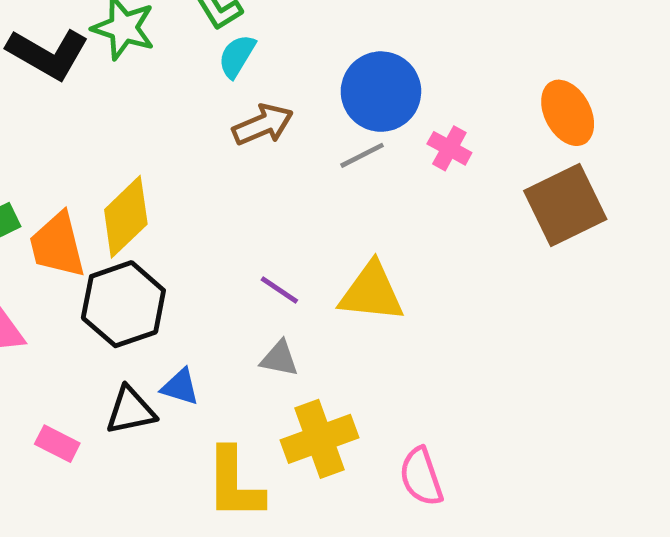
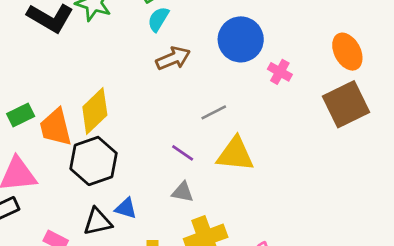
gray line: (362, 155) -> (214, 112), moved

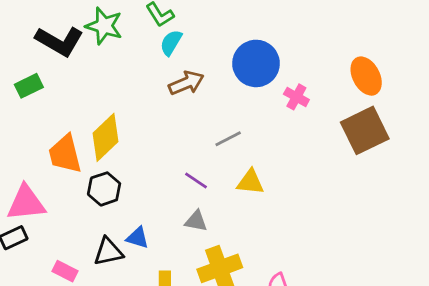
green rectangle: (21, 115) -> (29, 86), moved
yellow triangle: (235, 154) -> (250, 182), size x0.7
black hexagon: (93, 161) -> (104, 189), size x0.7

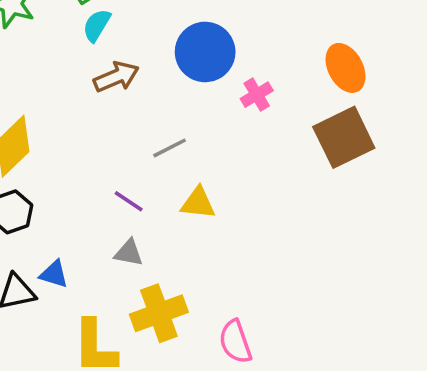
pink cross: (296, 97) -> (257, 95), turned 30

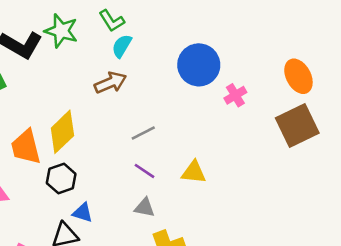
brown arrow: (116, 77) -> (110, 83), moved
gray line: (170, 148) -> (143, 133), moved
blue triangle: (54, 274) -> (83, 213), moved

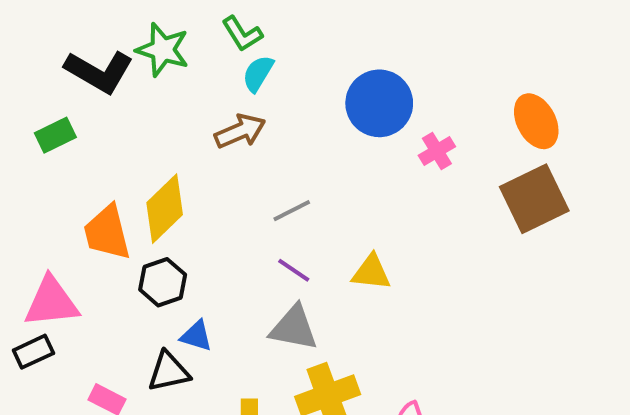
gray triangle: (144, 208) -> (294, 328), size x1.5

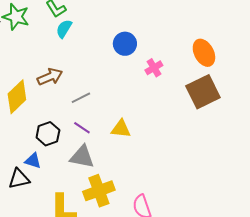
blue circle: (379, 103) -> (125, 44), size x0.7
brown arrow: (240, 131) -> (50, 77), moved
black hexagon: (163, 282) -> (48, 134), moved

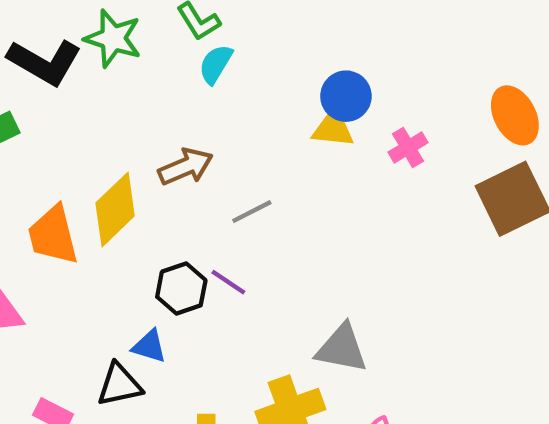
purple line: (82, 128) -> (228, 282), moved
yellow triangle: (121, 129) -> (333, 128), moved
gray triangle: (82, 157) -> (342, 348), moved

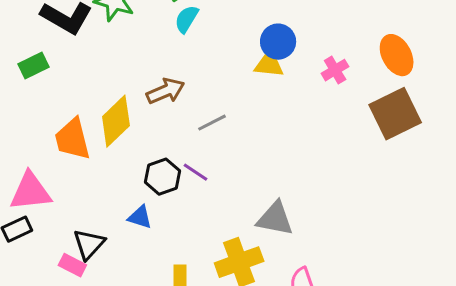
pink cross: (408, 147) -> (335, 70), moved
black triangle: (119, 385) -> (89, 244), moved, turned -36

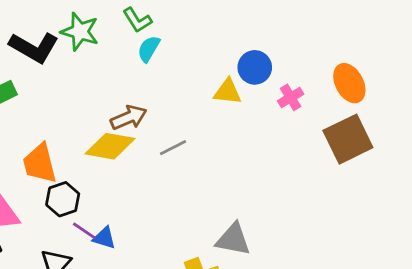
blue circle: (278, 42) -> (255, 67), moved
yellow diamond: (116, 121) -> (110, 146), moved, turned 54
purple line: (195, 172) -> (84, 231), moved
black hexagon: (162, 177) -> (63, 199), moved

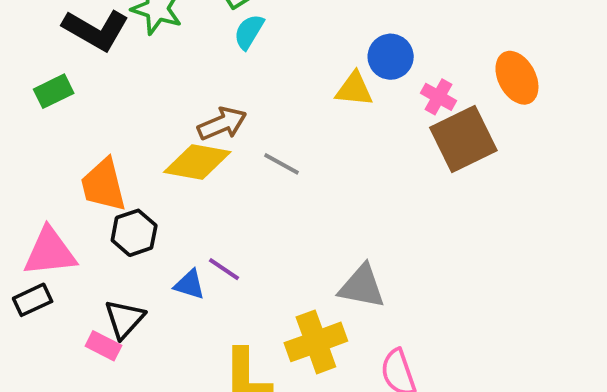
pink cross: (291, 97) -> (438, 97), turned -30
brown square: (348, 139) -> (463, 139), moved
gray line: (173, 148) -> (281, 164), turned 56
purple line: (84, 231) -> (224, 269), moved

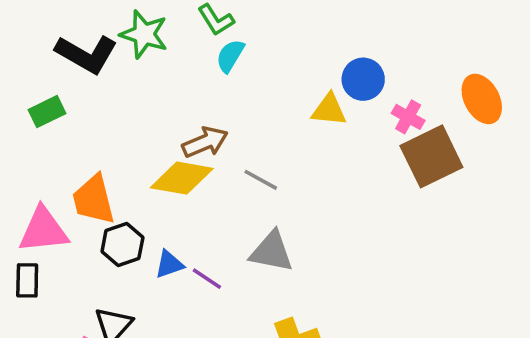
pink triangle: (50, 252) -> (43, 230), moved
blue triangle: (190, 285) -> (169, 264), moved, turned -36
gray triangle: (362, 286) -> (272, 252), moved
black rectangle: (33, 300) -> (27, 280), moved, turned -64

